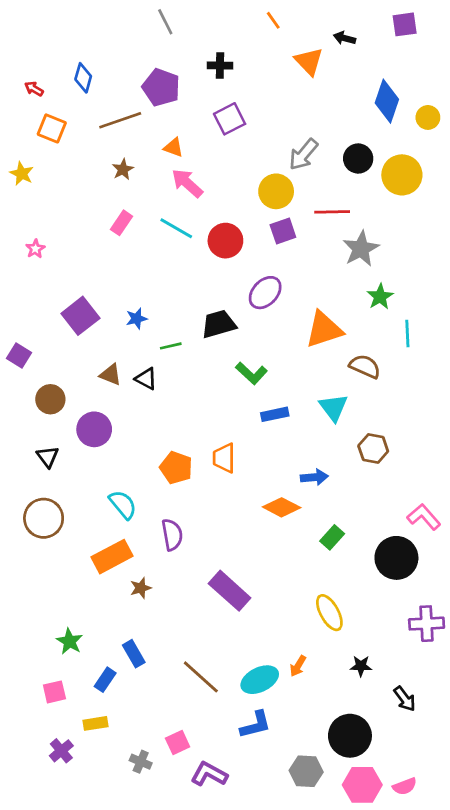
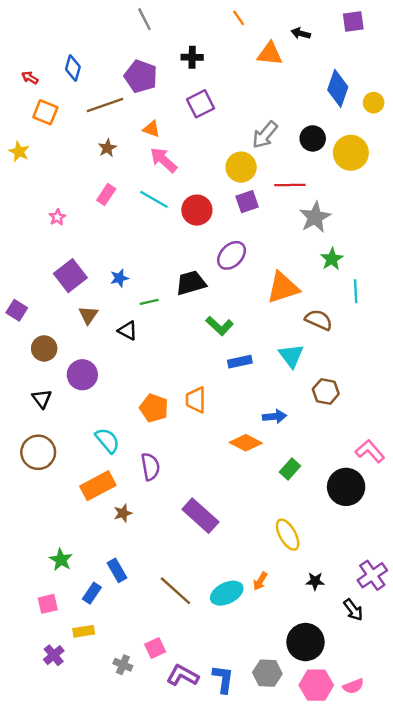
orange triangle: (309, 61) -> (270, 54), turned -40
pink star: (35, 249) -> (57, 217), moved
brown triangle: (111, 375) -> (88, 315), moved, turned 42
purple cross: (427, 624) -> (372, 575), moved, turned -32
blue L-shape: (256, 725) -> (223, 679), moved, turned -68

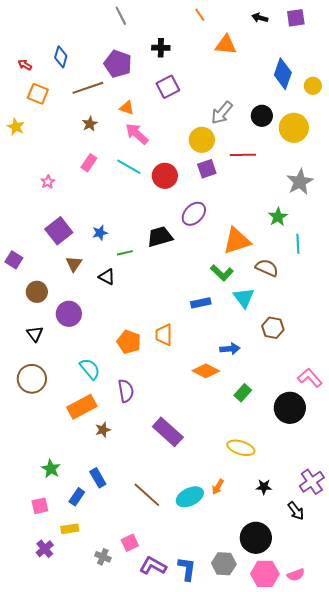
black arrow: (301, 33) -> (260, 18), moved
gray star: (315, 217) -> (300, 182), moved
green L-shape: (220, 326) -> (222, 273), moved
yellow ellipse: (288, 535) -> (241, 448), turned -44

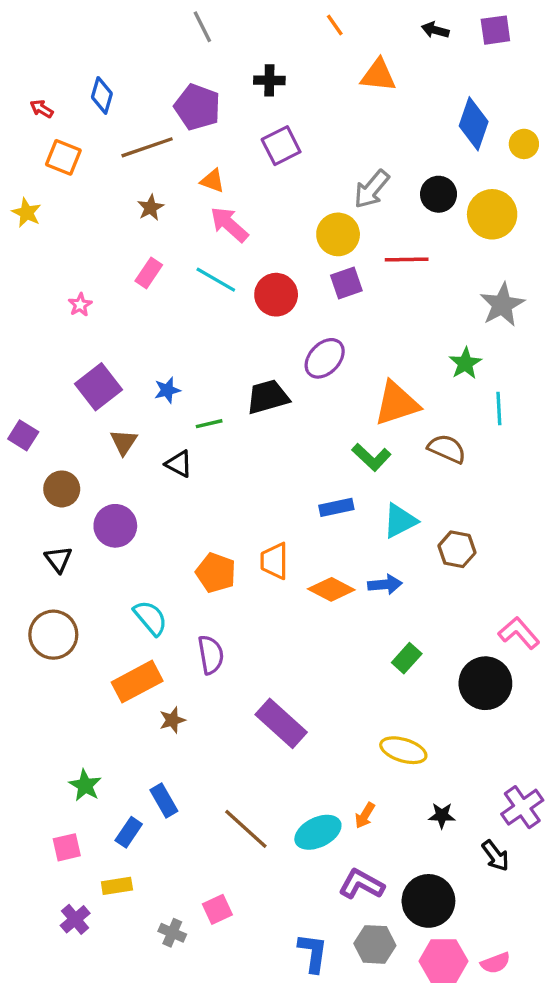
cyan triangle: (244, 298) -> (400, 521), moved, turned 40
orange diamond: (206, 371) -> (331, 589), moved
purple L-shape: (153, 566) -> (361, 884), moved

